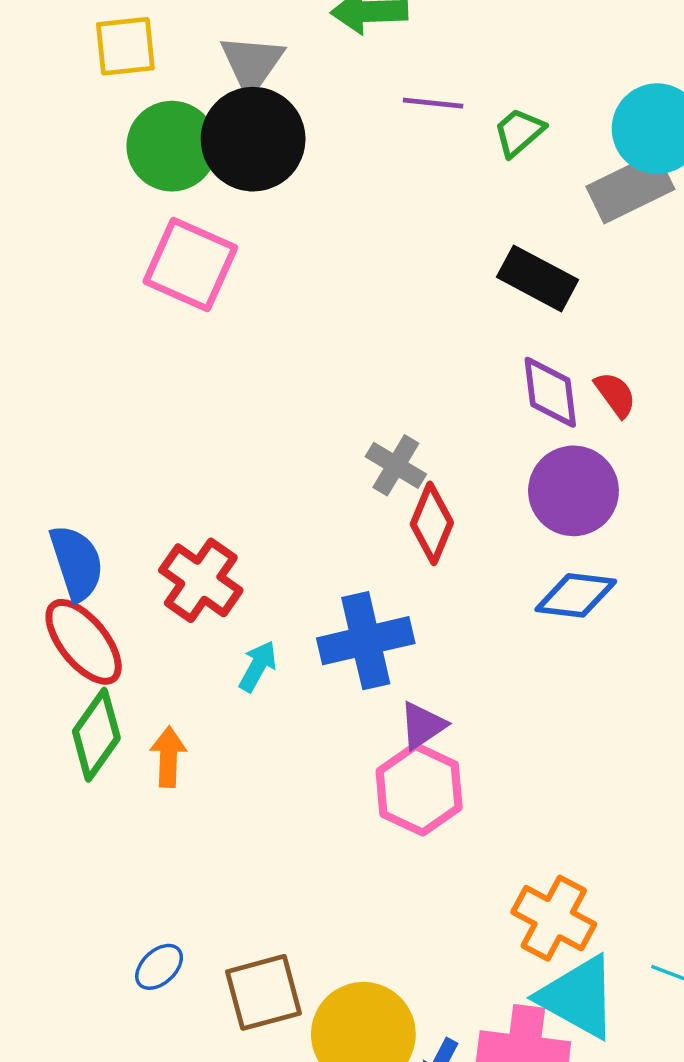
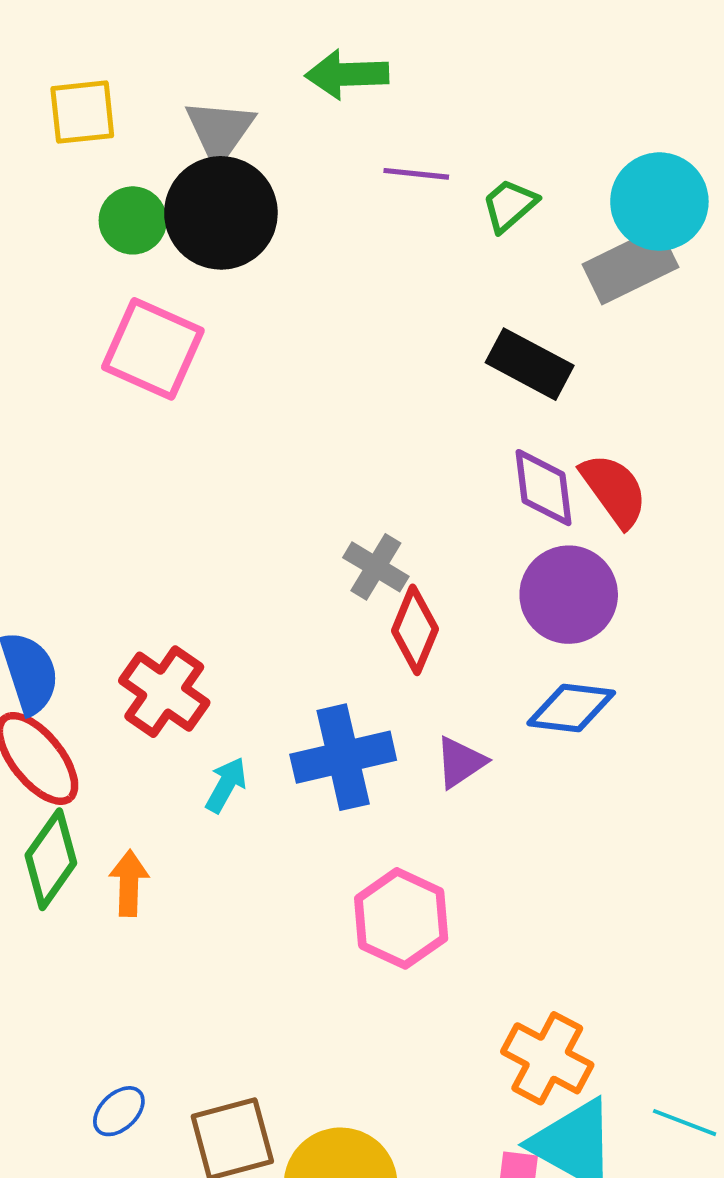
green circle: (172, 146) -> (133, 220), size x0.7
red semicircle: (615, 395) -> (614, 490), size x1.5
purple triangle: (423, 725) -> (460, 762), moved

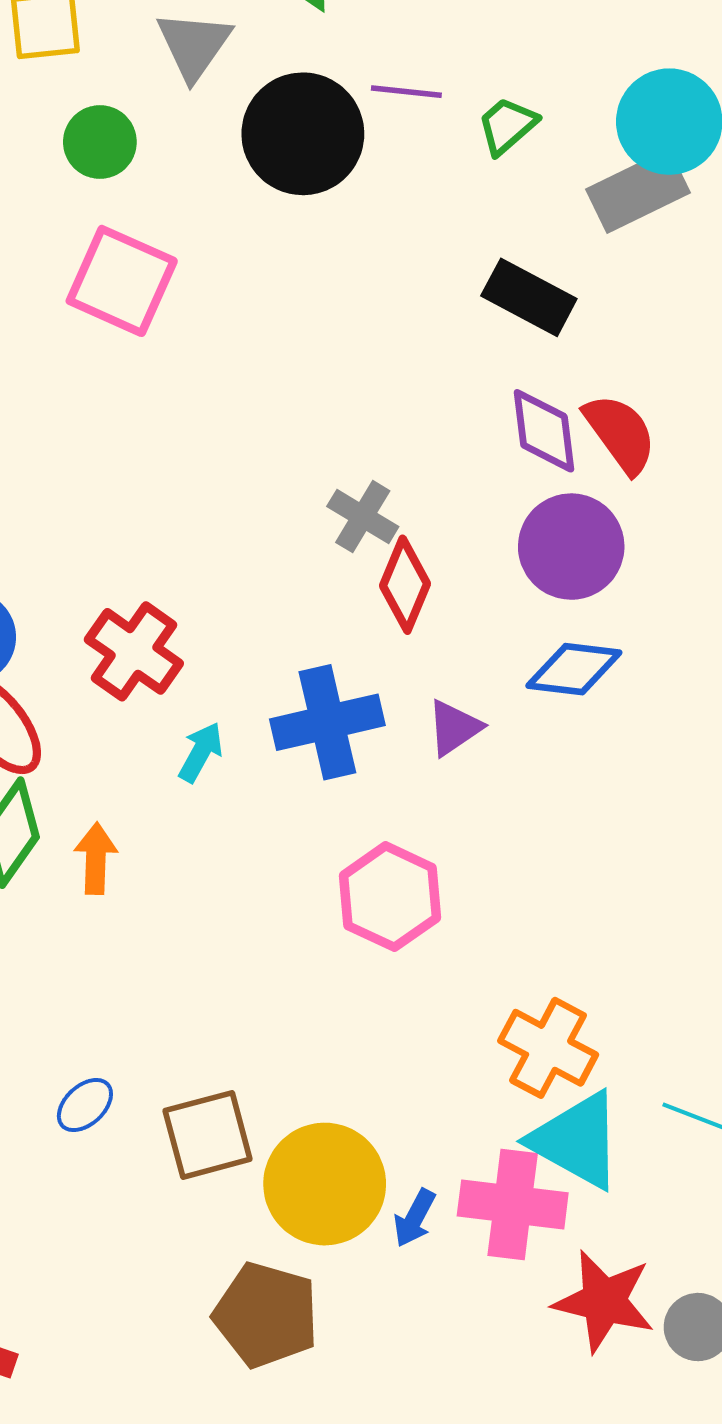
black circle: (221, 213) -> (303, 134), moved

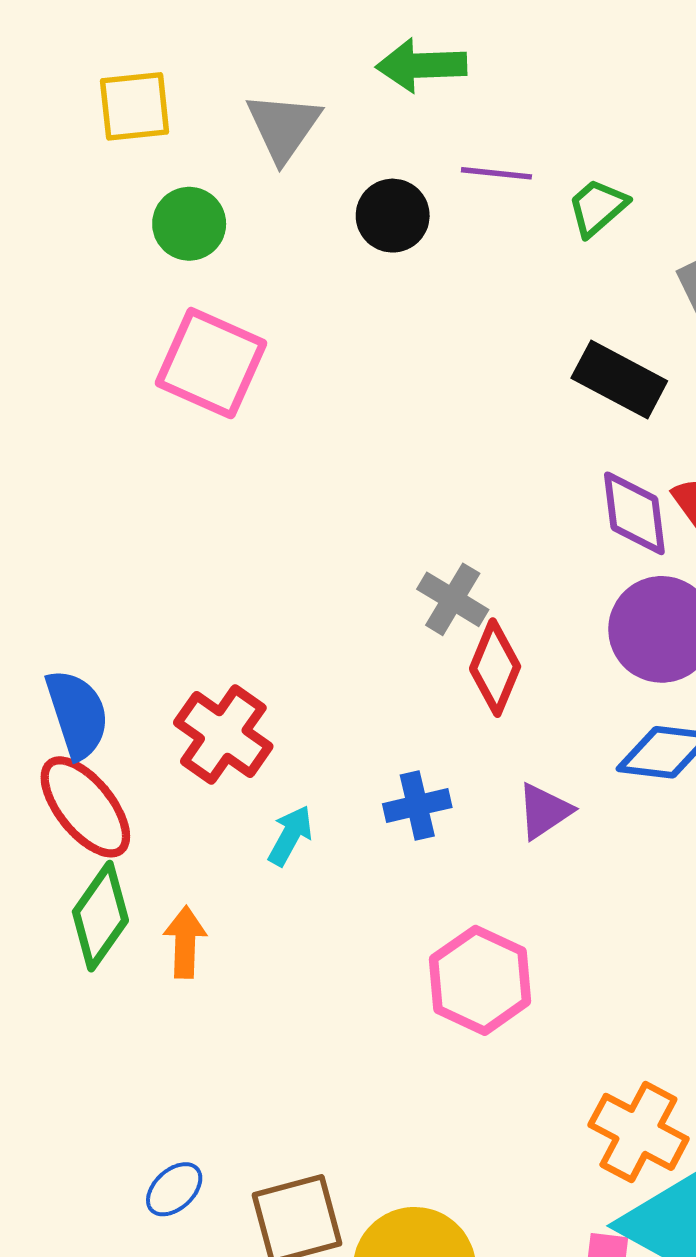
black circle: (303, 134) -> (393, 216), size x0.6
blue cross: (327, 722) -> (417, 806), size x0.6

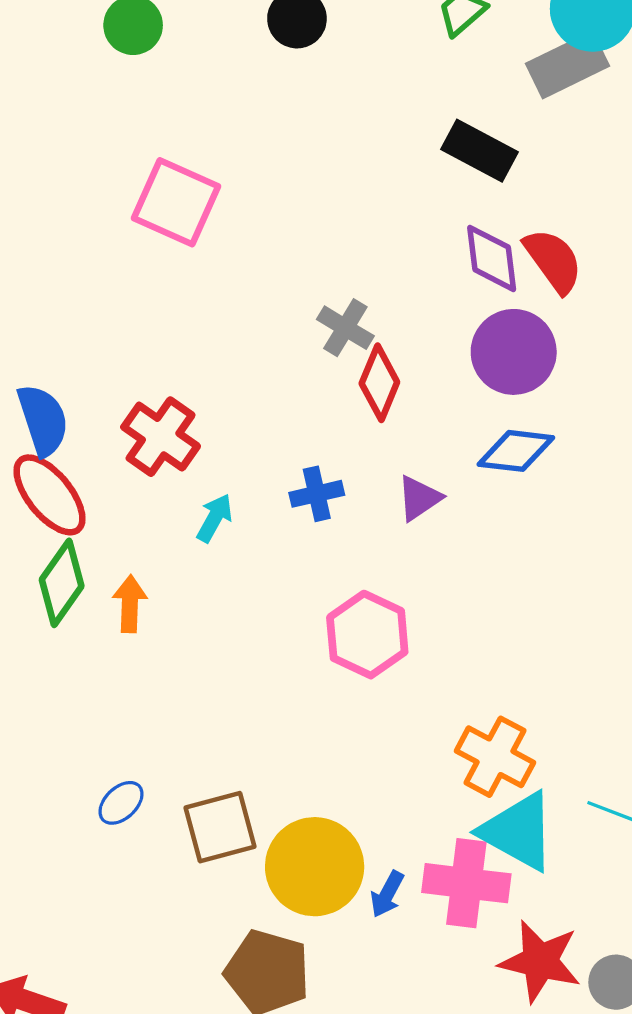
pink square: (211, 363) -> (176, 202), moved

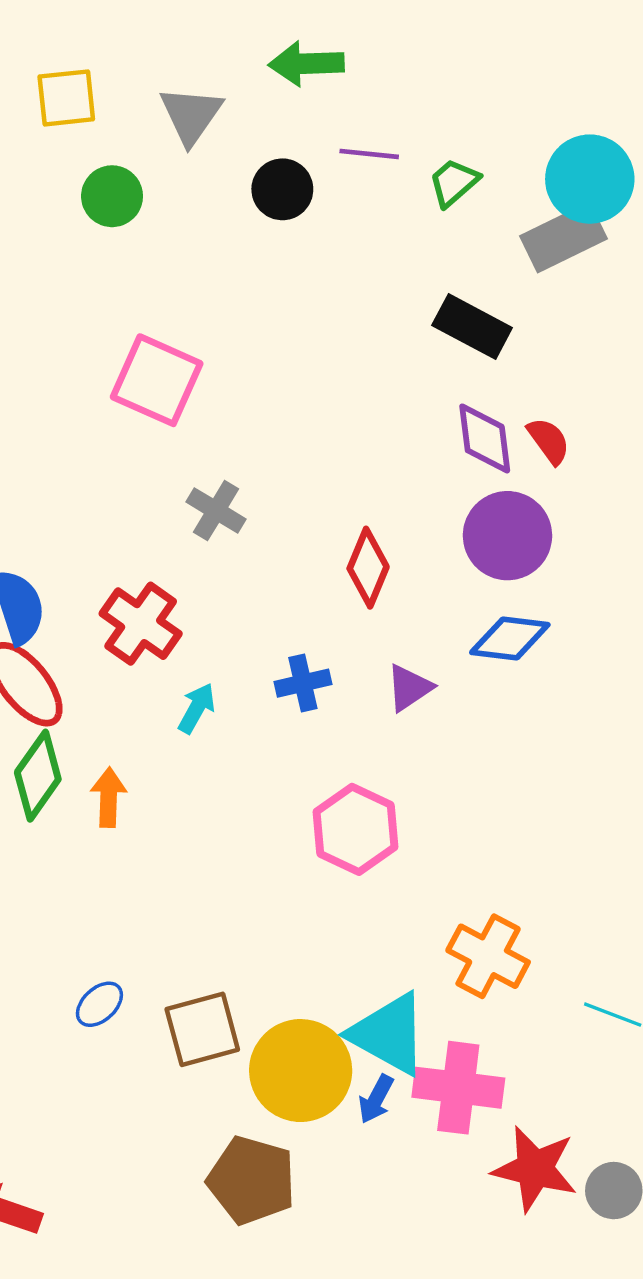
red semicircle: (553, 261) -> (549, 441), size x0.7
gray cross: (345, 328) -> (216, 511), moved
cyan triangle: (518, 831) -> (389, 1034), moved

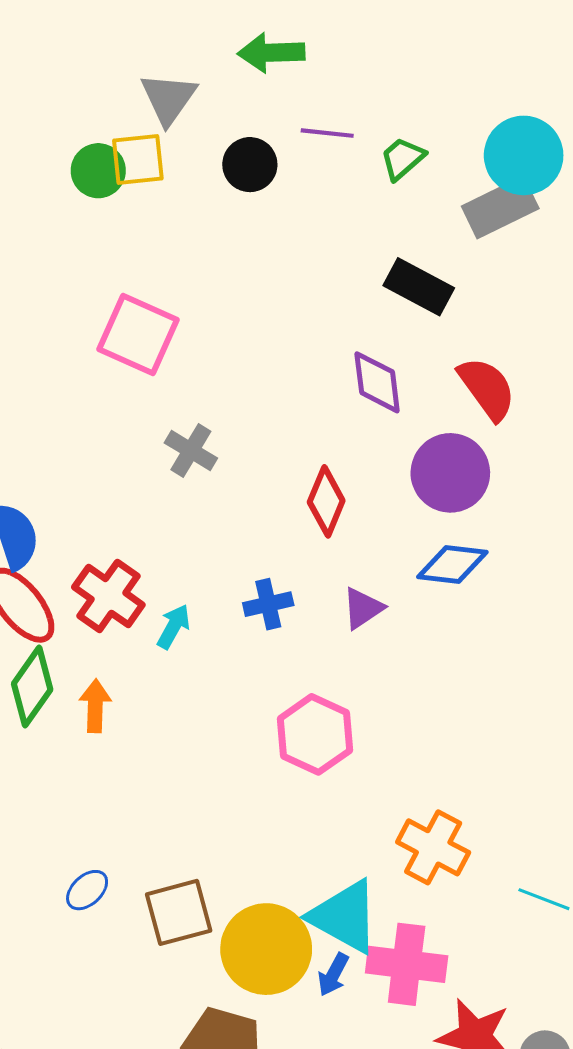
yellow square: (66, 98) -> (138, 159), moved
purple diamond: (485, 438) -> (377, 382), moved
red semicircle: (549, 441) -> (487, 388), size x1.5
red cross: (141, 624) -> (108, 596), moved

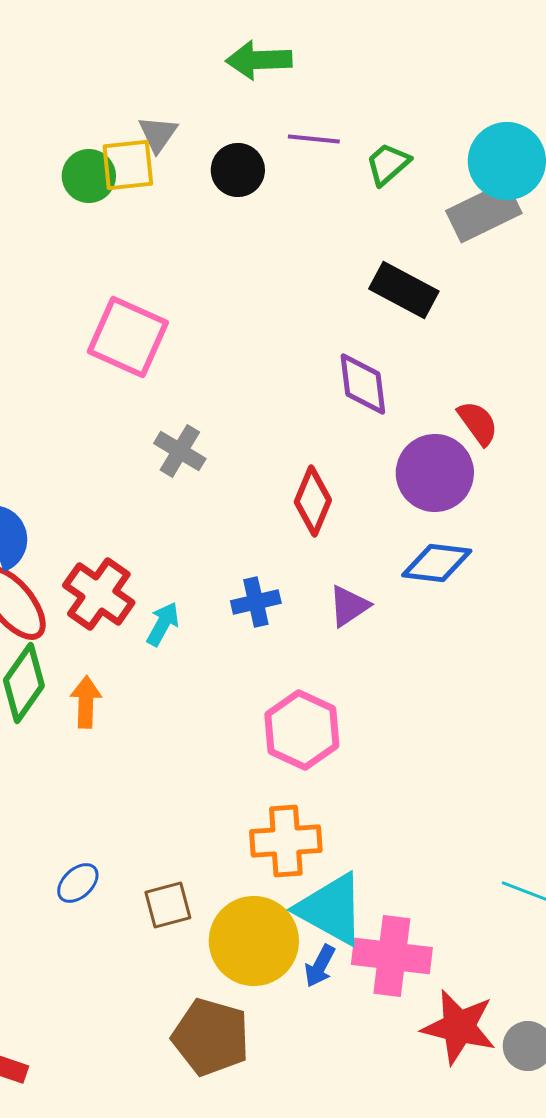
gray triangle: (168, 98) -> (158, 134), moved, size x0.7
red semicircle: (487, 388) -> (478, 423), moved, size x0.7
orange cross: (433, 847) -> (286, 841), moved, turned -32
brown square: (179, 912) -> (168, 905), size x0.7

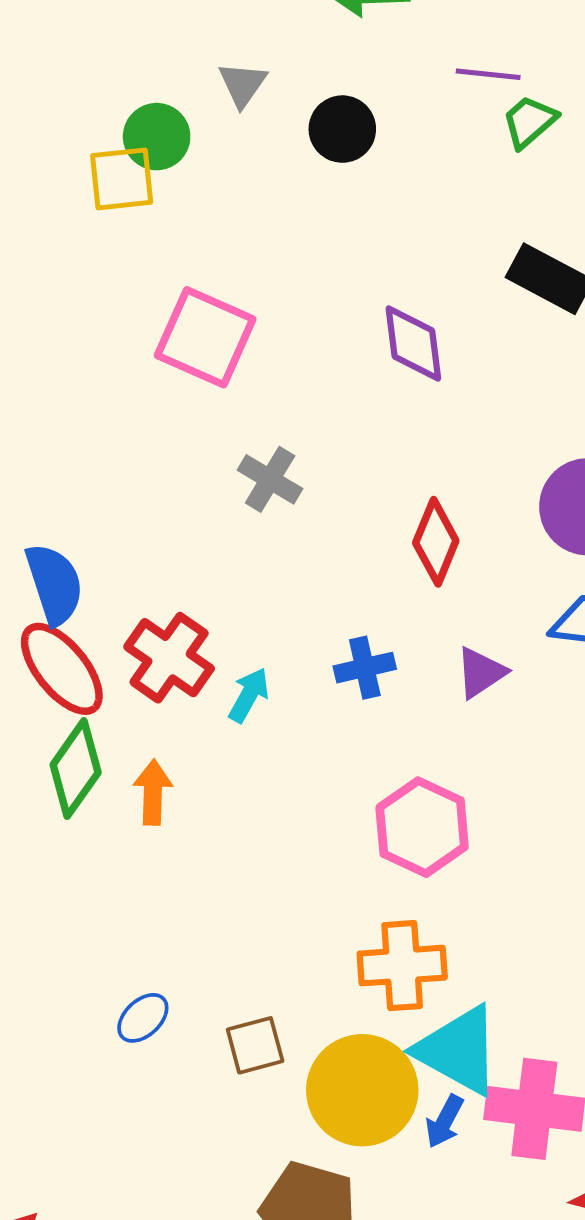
purple line: (314, 139) -> (488, 74), moved
yellow square: (128, 165) -> (122, 179), moved
purple diamond: (363, 384) -> (413, 343), moved

